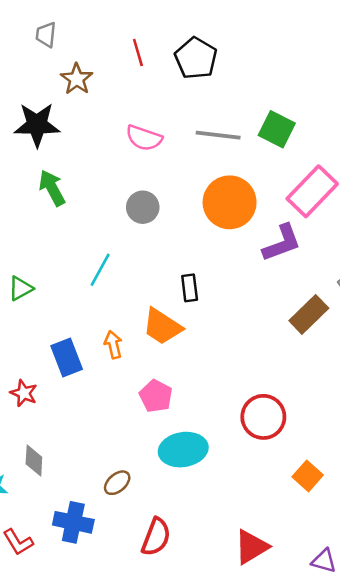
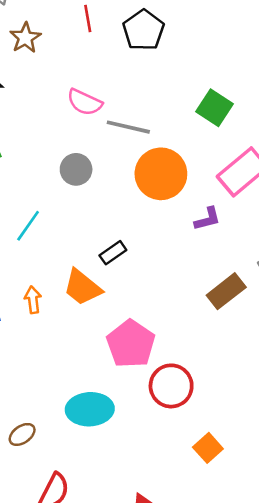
gray line: (218, 135) -> (128, 127), moved
purple L-shape: (282, 243) -> (207, 219), size x0.7
black rectangle: (190, 288) -> (113, 253), turned 56
pink pentagon: (156, 396) -> (131, 344), moved, size x1.5

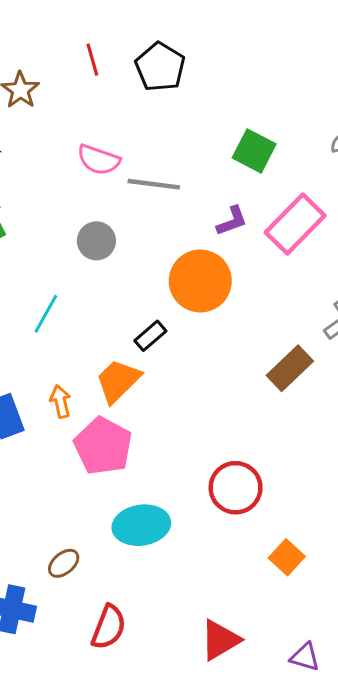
orange circle: (161, 174) -> (200, 281), moved
purple L-shape: (207, 219) -> (232, 221), moved
orange trapezoid: (82, 287) -> (118, 381), turned 102
pink pentagon: (131, 344) -> (103, 446), moved

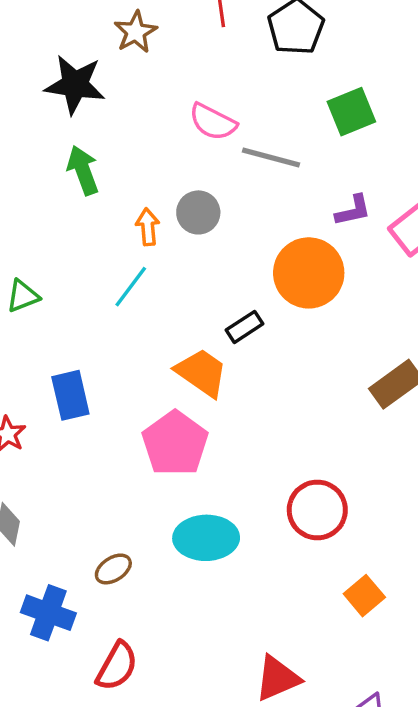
green square: (254, 151) -> (351, 112), moved, turned 33
orange trapezoid: (118, 381) -> (202, 373), turned 72
orange arrow: (61, 402) -> (148, 227), moved
red semicircle: (109, 627) -> (117, 666), moved

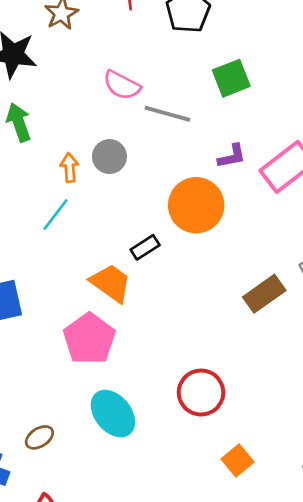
cyan ellipse: (206, 538) -> (113, 414), turned 51

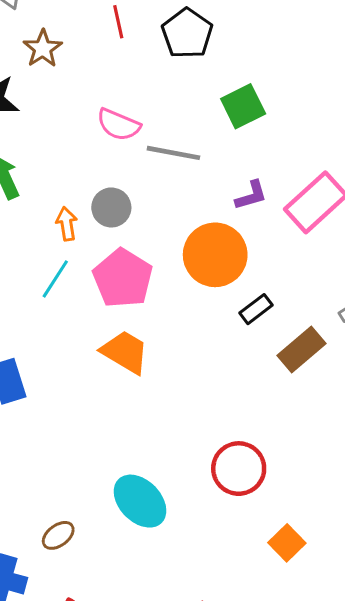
black rectangle: (145, 247) -> (256, 309), moved
pink pentagon: (89, 339) -> (123, 278), moved

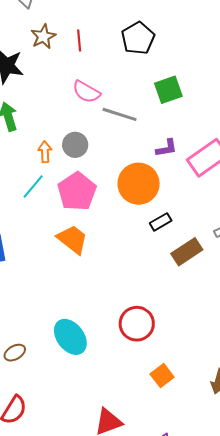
red line: (118, 22) -> (79, 40), moved

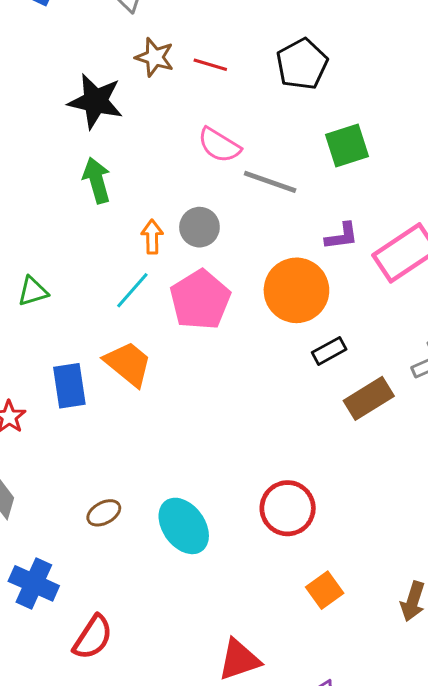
brown star: (43, 37) -> (155, 57), turned -30
red line: (79, 40) -> (210, 65), turned -70
orange trapezoid: (72, 239) -> (128, 364), moved
brown ellipse: (15, 353) -> (104, 513), moved

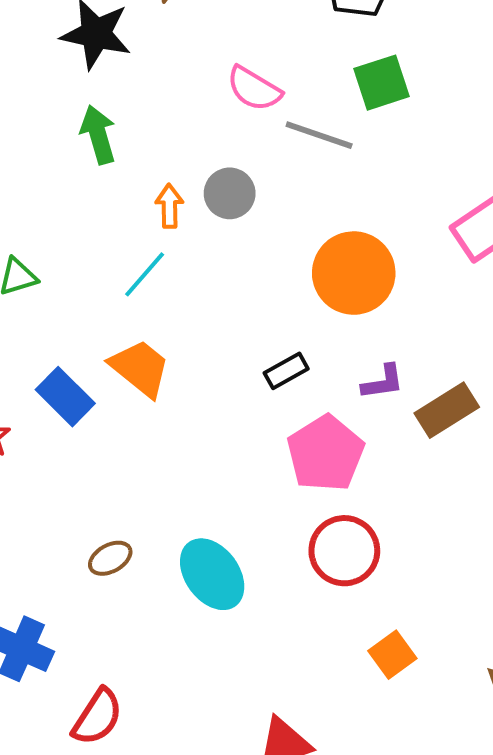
green square: (347, 146) -> (382, 83), moved
purple L-shape: (342, 236) -> (383, 382), moved
pink pentagon: (200, 300) -> (325, 453), moved
black rectangle: (329, 351) -> (286, 371), moved
blue rectangle: (69, 386) -> (65, 397), turned -36

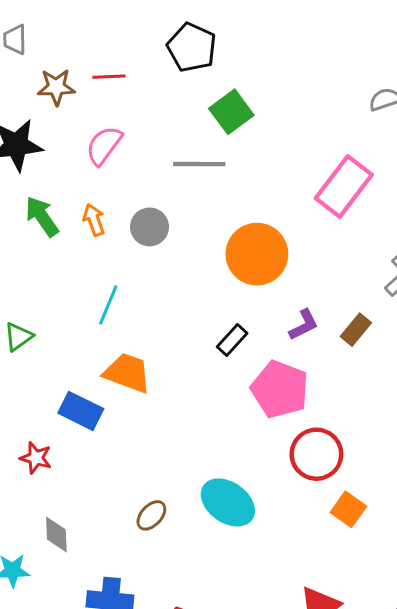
pink semicircle: (254, 89) -> (104, 145), moved, turned 114
orange arrow: (169, 206) -> (94, 220), moved
brown rectangle: (447, 410) -> (356, 330), size x0.7
orange square: (392, 655) -> (348, 509), moved

